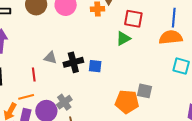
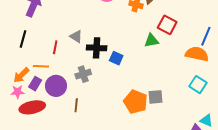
gray square: (144, 91) -> (156, 97), turned -35
gray cross: (64, 102) -> (83, 74), moved

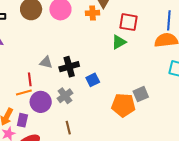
blue square: (116, 58) -> (93, 80), moved, turned -32
orange line: (41, 66) -> (24, 93), moved
purple circle: (56, 86) -> (41, 102), moved

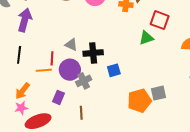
purple circle: (41, 102) -> (70, 70), moved
orange pentagon: (123, 105) -> (139, 101), turned -30
purple rectangle: (22, 120) -> (58, 97), moved

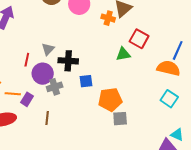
gray triangle: (71, 45) -> (48, 49), turned 40
orange line: (44, 70) -> (13, 94), moved
gray square: (159, 93) -> (120, 119), moved
orange pentagon: (139, 101) -> (110, 100), moved

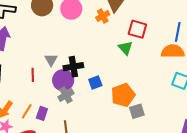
orange cross: (108, 18) -> (103, 16), turned -32
green triangle: (123, 54) -> (125, 48), turned -49
purple circle: (43, 74) -> (63, 80), moved
orange line: (13, 94) -> (27, 111), turned -49

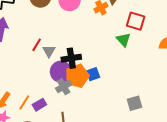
red line: (33, 75) -> (37, 45), moved, turned 32
orange pentagon: (123, 95) -> (77, 76), moved
purple rectangle: (42, 113) -> (39, 105), turned 40

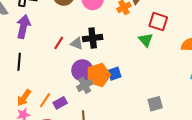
gray triangle: (49, 51) -> (77, 43), moved, turned -40
black cross: (71, 58) -> (93, 38), moved

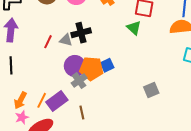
orange pentagon: (98, 75) -> (91, 69), turned 30
purple rectangle: (60, 103) -> (57, 101), size x1.5

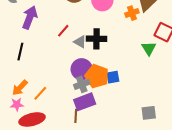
red line: (48, 42) -> (63, 31), moved
purple rectangle: (57, 101) -> (85, 102), moved

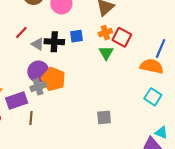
orange cross: (132, 13) -> (105, 33), moved
blue square: (113, 77) -> (76, 36), moved
purple rectangle: (85, 102) -> (17, 101), moved

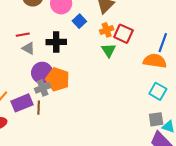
red line: (21, 32) -> (23, 35), turned 40
blue square: (76, 36) -> (79, 21), moved, turned -32
gray triangle: (38, 44) -> (28, 48), moved
gray square: (104, 117) -> (156, 119), moved
brown line: (31, 118) -> (39, 108), moved

